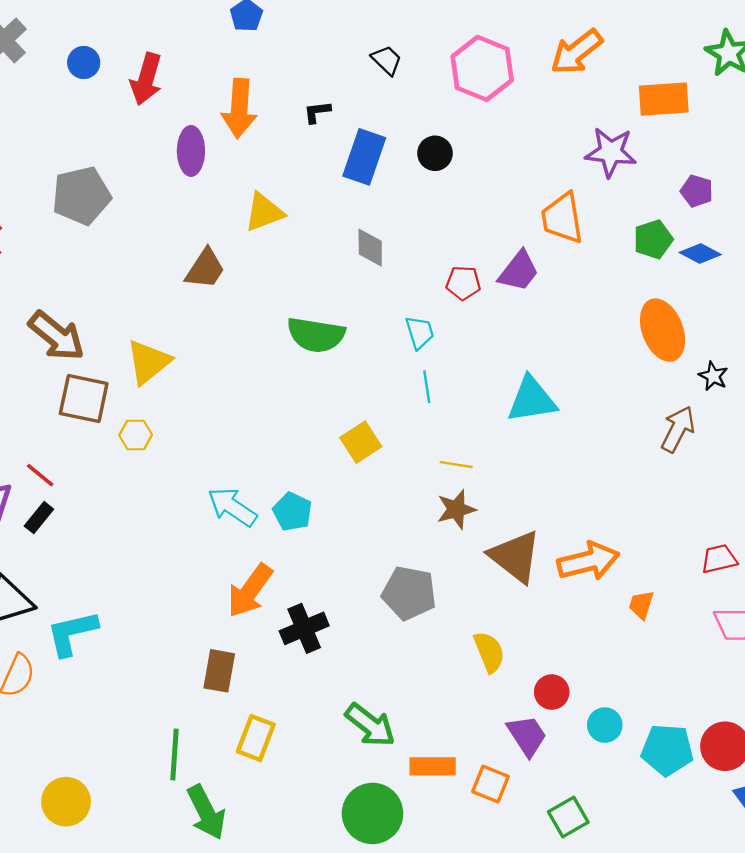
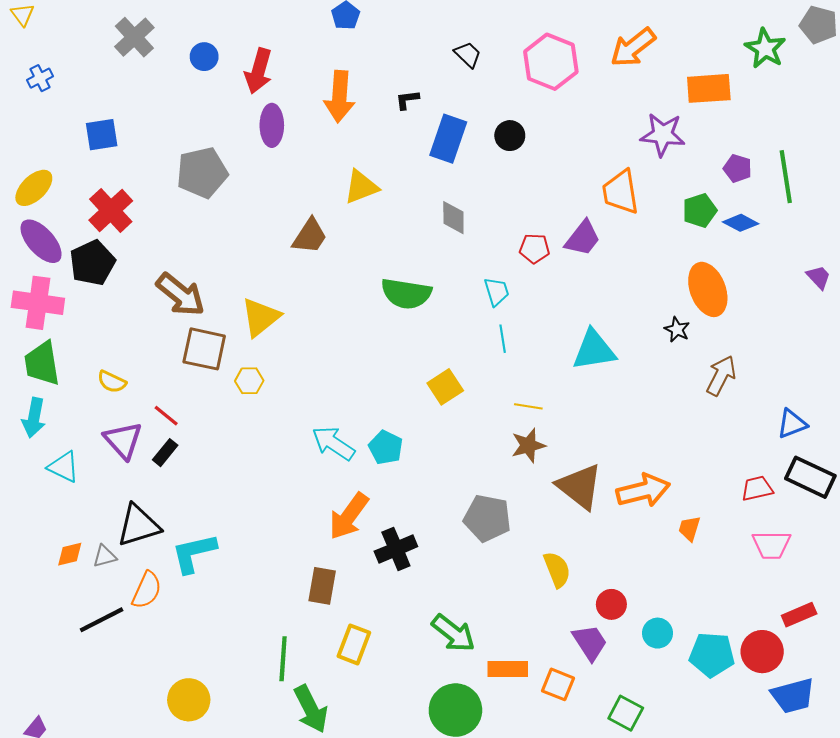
purple ellipse: (191, 151) -> (272, 125), moved
black star: (713, 376) -> (677, 329), moved
green square: (568, 817) -> (626, 713), turned -32

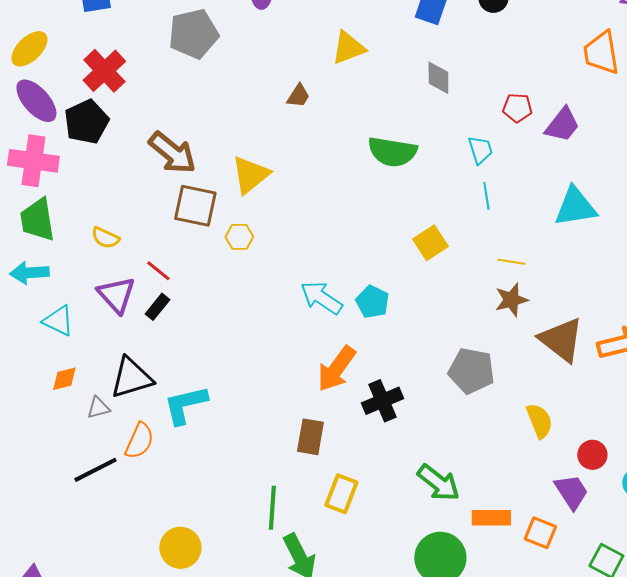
brown trapezoid: (310, 236) -> (298, 96), size x0.7
purple trapezoid: (583, 238) -> (562, 125), moved
cyan arrow: (34, 418) -> (29, 273), turned 75
orange diamond: (70, 554) -> (64, 379), moved

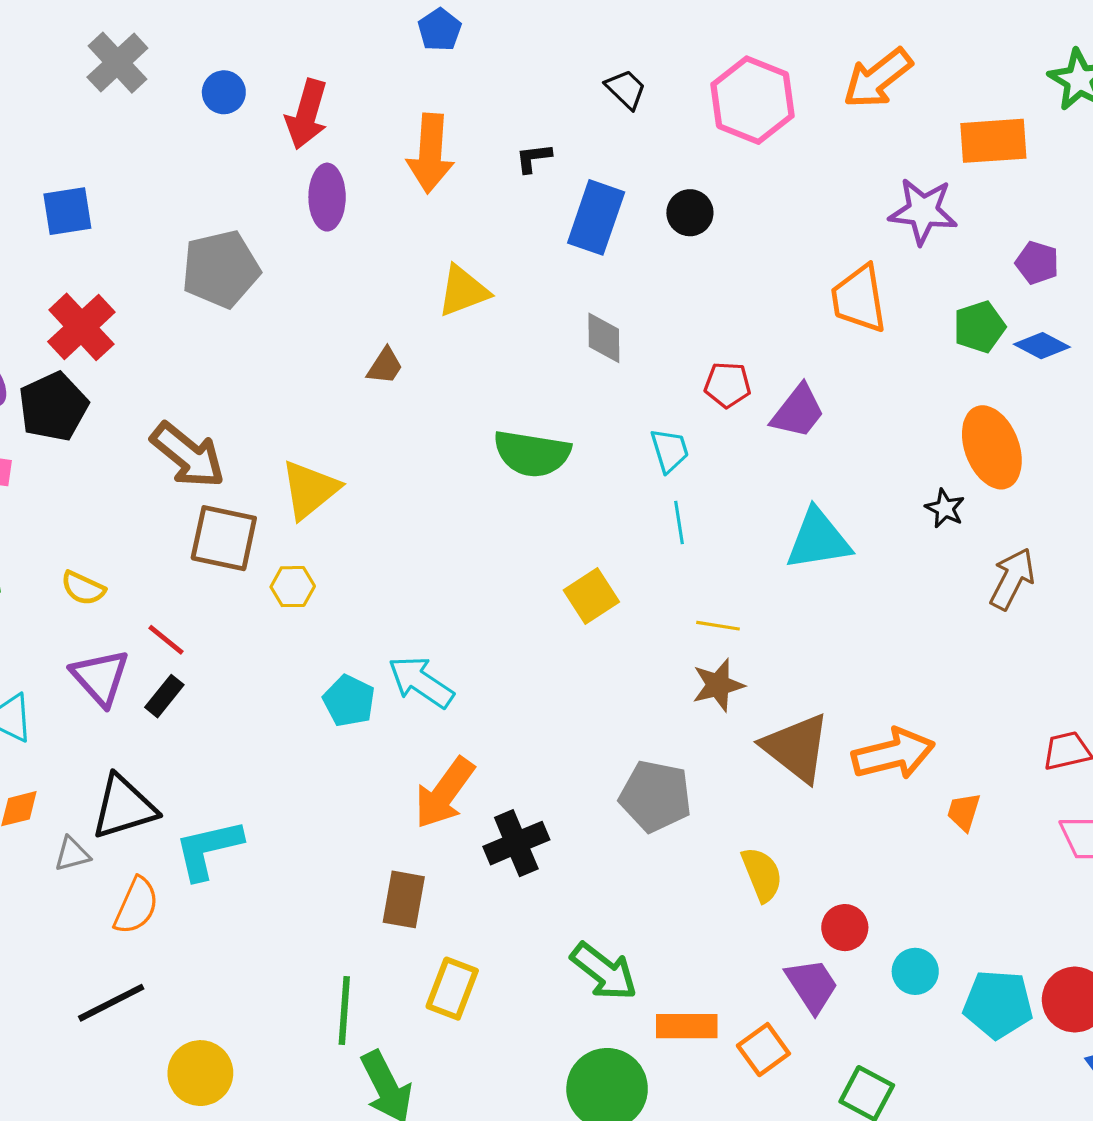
cyan pentagon: (372, 302) -> (349, 701), moved
black line: (95, 470) -> (111, 1003), moved
orange square: (540, 533) -> (763, 1050), turned 32

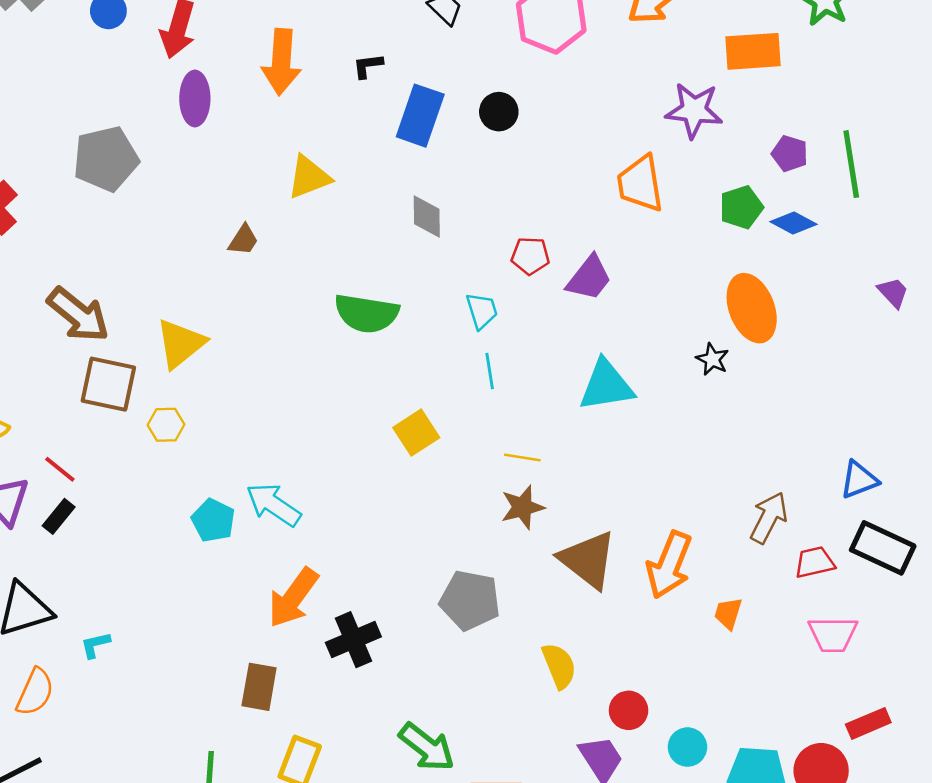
brown arrow: (1012, 579) -> (769, 518), moved
orange arrow: (893, 754) -> (669, 565), turned 126
cyan L-shape: (208, 849) -> (95, 645), size x0.5

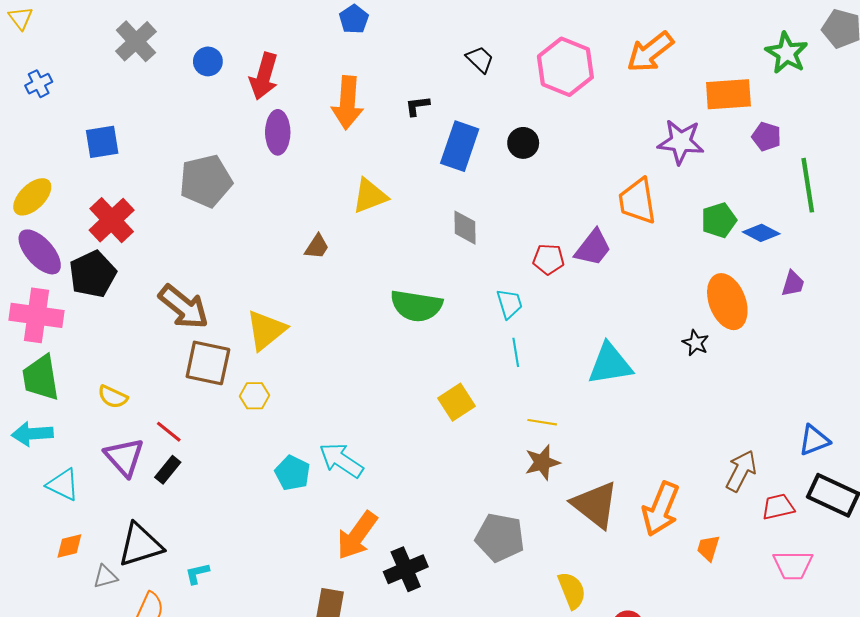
purple pentagon: (790, 154) -> (766, 137), moved
purple trapezoid: (589, 278) -> (593, 248), moved
purple trapezoid: (893, 292) -> (793, 284), moved, turned 60

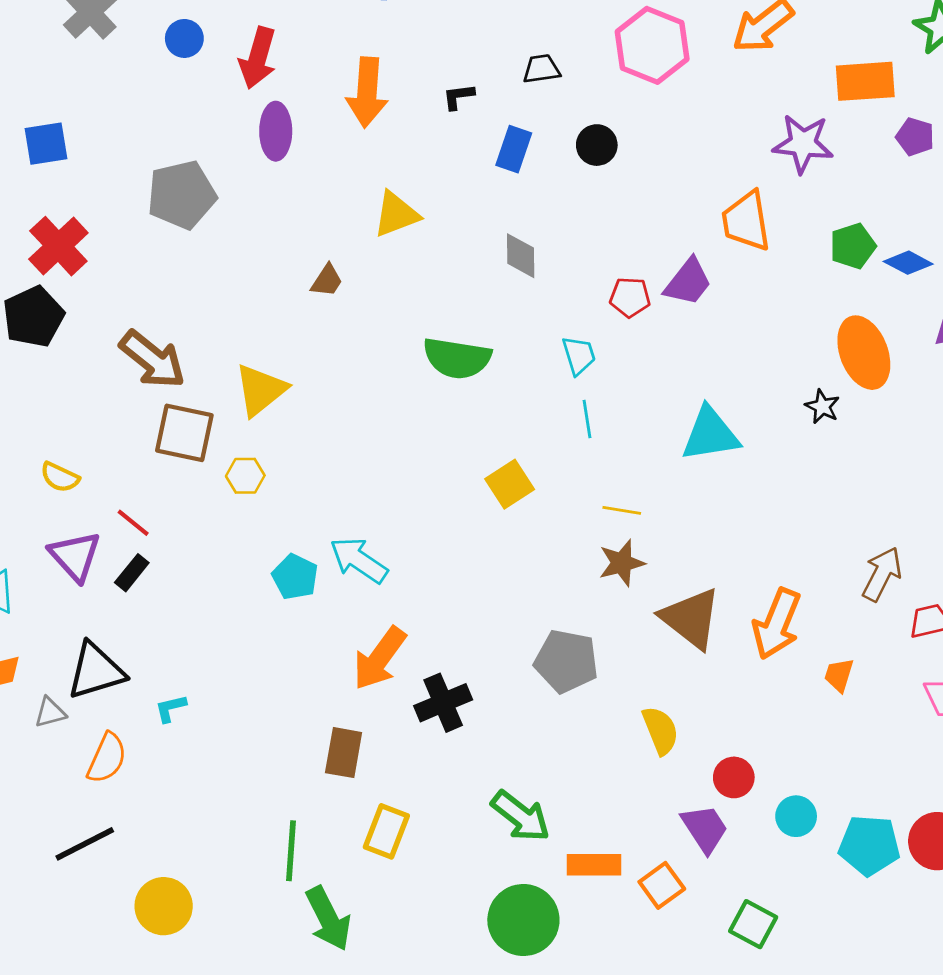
black trapezoid: (480, 59) -> (541, 69), moved, turned -52
blue rectangle: (460, 146) -> (514, 149), size x0.7

